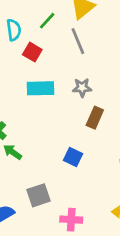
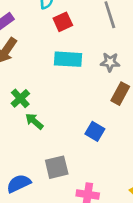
red square: (32, 52) -> (63, 22), turned 30

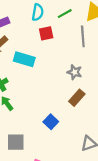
cyan rectangle: (68, 59) -> (24, 59), moved

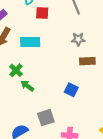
red square: (46, 33) -> (42, 13), turned 32
brown rectangle: (77, 98) -> (87, 61), turned 63

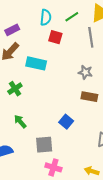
green arrow: (27, 86) -> (20, 121), moved
gray square: (46, 118) -> (44, 145), moved

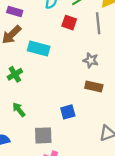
purple rectangle: (12, 30) -> (15, 12), turned 40
red square: (55, 37) -> (69, 23), moved
blue square: (66, 122) -> (68, 112), turned 32

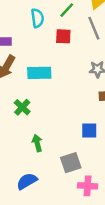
green arrow: (19, 110) -> (37, 143), turned 40
blue square: (68, 112) -> (89, 131), turned 32

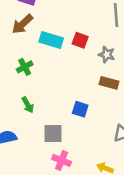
red square: (63, 36) -> (80, 40), moved
green arrow: (37, 143) -> (28, 105), turned 147

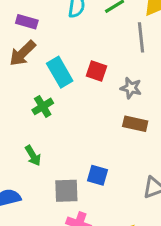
cyan rectangle: (51, 40) -> (60, 72), turned 45
green cross: (25, 67) -> (43, 106), moved
blue square: (80, 109) -> (98, 175), moved

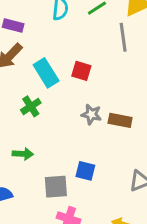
gray star: (131, 88) -> (91, 114), moved
green arrow: (33, 156) -> (23, 154), turned -54

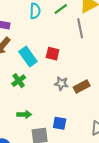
brown rectangle: (120, 120) -> (82, 87), turned -35
green arrow: (23, 154) -> (24, 115), moved

